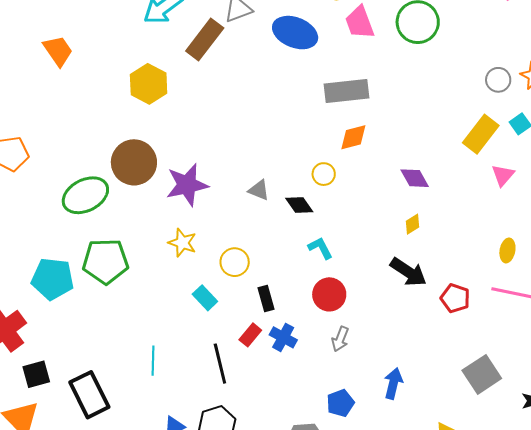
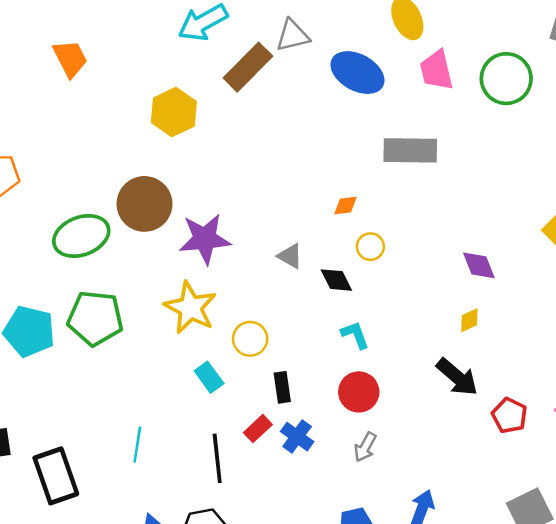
orange diamond: (353, 137) -> (346, 206), moved, size x0.7
yellow star: (182, 243) -> (190, 308), size x1.5

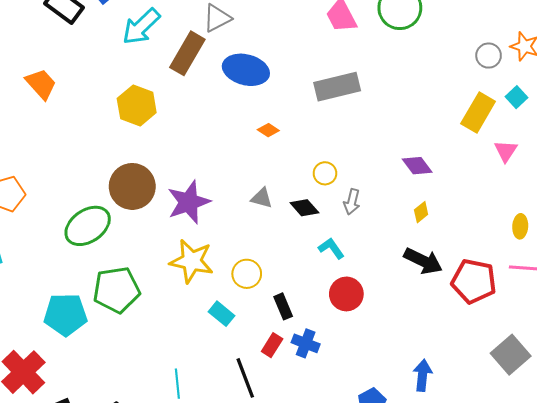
blue ellipse: (357, 73) -> (246, 70), moved
orange diamond: (346, 206) -> (268, 130), moved, turned 55
red pentagon: (509, 416) -> (474, 281), size x1.5
gray arrow: (365, 447) -> (352, 202), moved

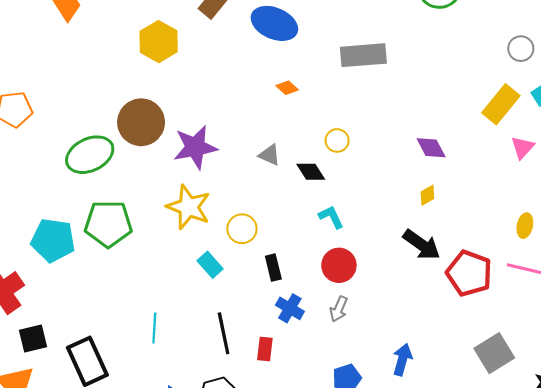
gray arrow: (352, 202) -> (339, 309), moved
red rectangle: (272, 345) -> (265, 349), moved, turned -35

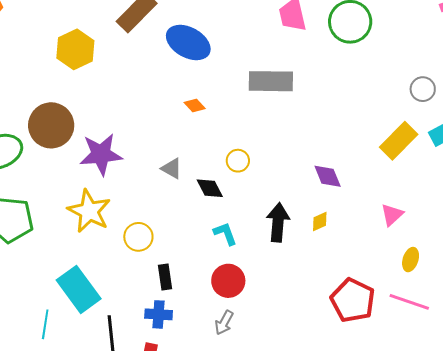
pink triangle: (523, 147) -> (392, 215), moved
black arrow: (422, 245) -> (278, 222), moved, turned -126
cyan rectangle: (210, 265) -> (79, 289), moved, size x1.8
blue cross: (290, 308) -> (159, 314), moved, turned -32

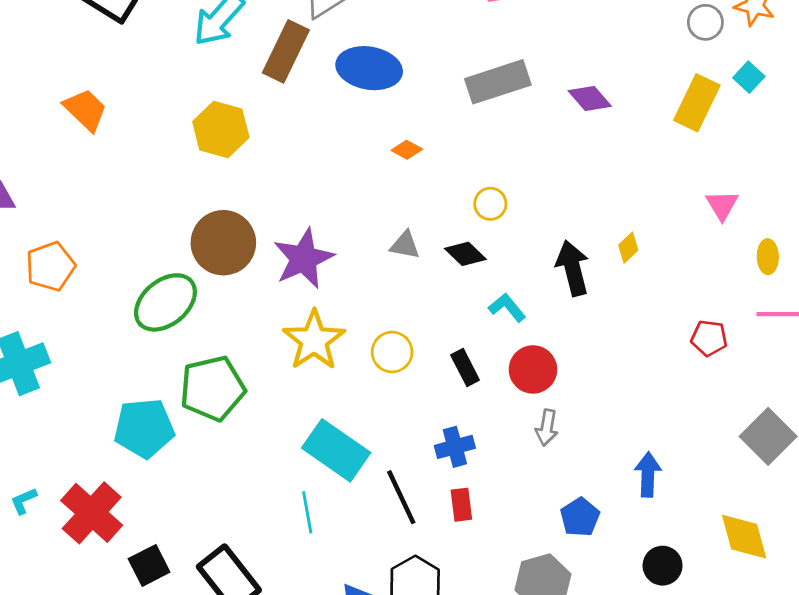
purple diamond: (328, 176) -> (590, 99), moved
yellow star: (89, 211) -> (314, 340), turned 30
black rectangle: (165, 277) -> (465, 368), moved
red pentagon: (353, 300) -> (709, 338), size x0.6

